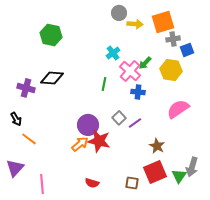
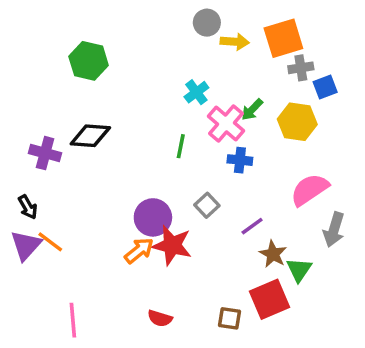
purple line: (135, 123) -> (252, 226), moved
gray arrow: (192, 167) -> (334, 230), moved
purple triangle: (15, 168) -> (26, 245), moved
green triangle: (179, 176) -> (299, 270), moved

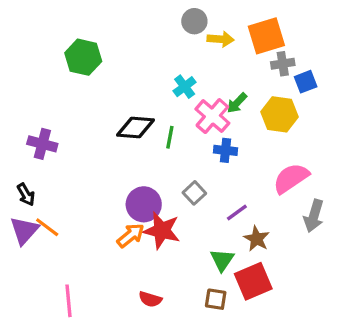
black diamond: (90, 136) -> (136, 127), moved
green triangle: (299, 270) -> (222, 260), moved

